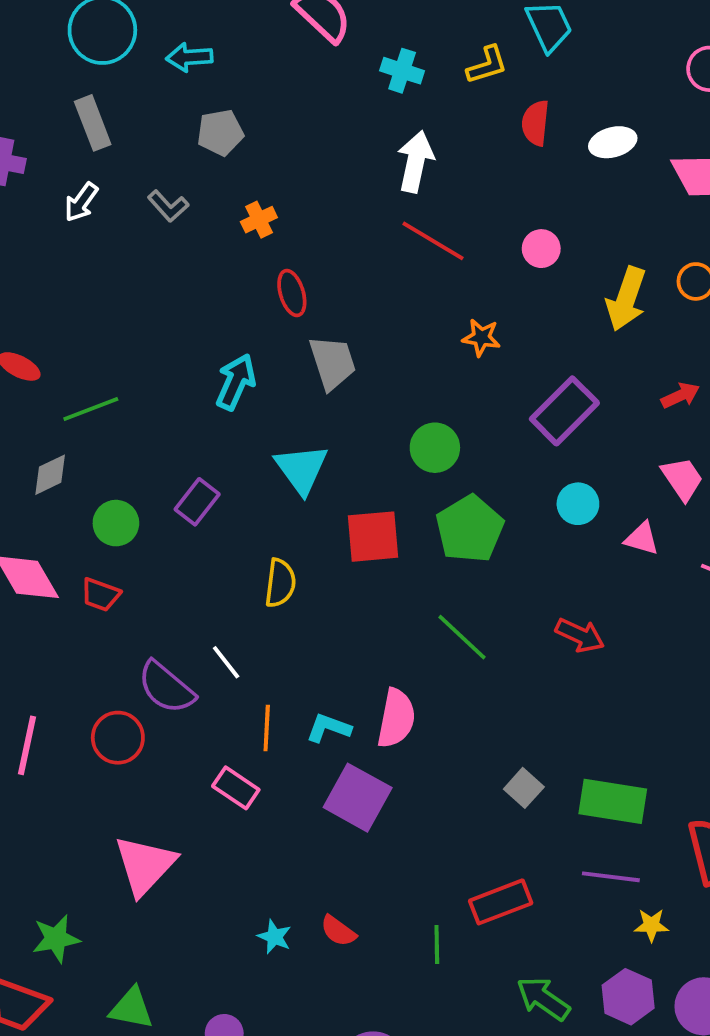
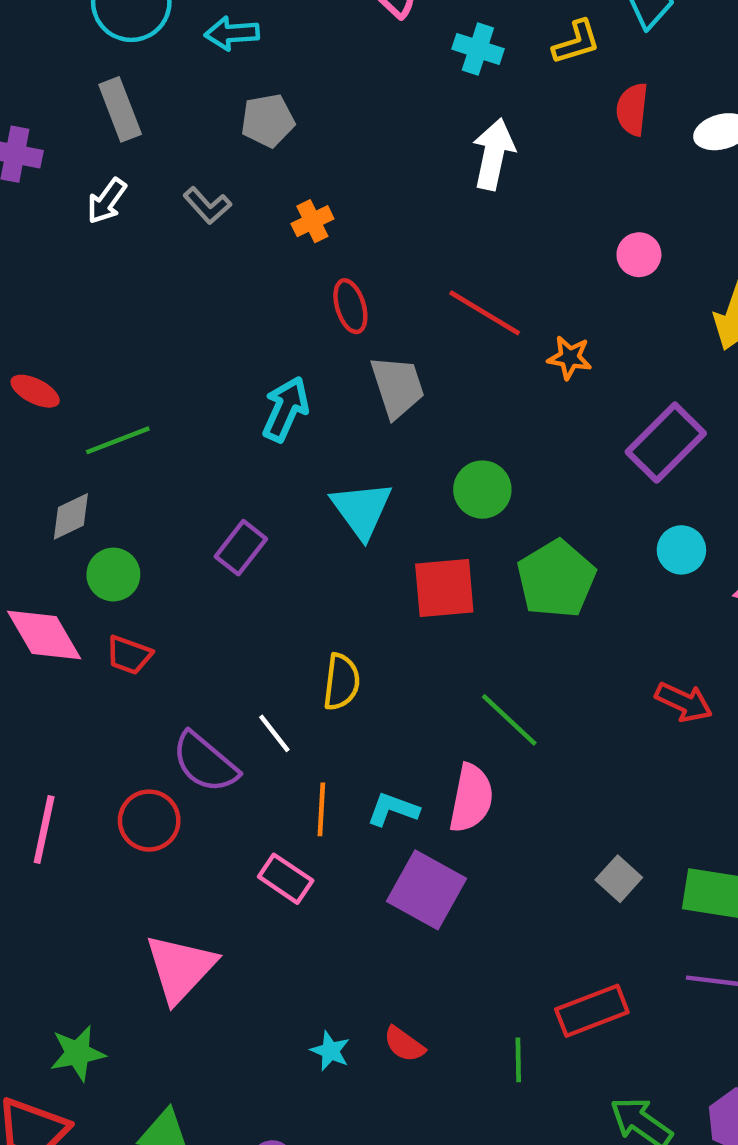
red line: (433, 241) -> (485, 313), moved
green circle: (435, 448) -> (482, 490), moved
green circle: (116, 523) -> (113, 575), moved
yellow semicircle: (280, 583) -> (341, 682), moved
green line: (462, 637) -> (509, 720), moved

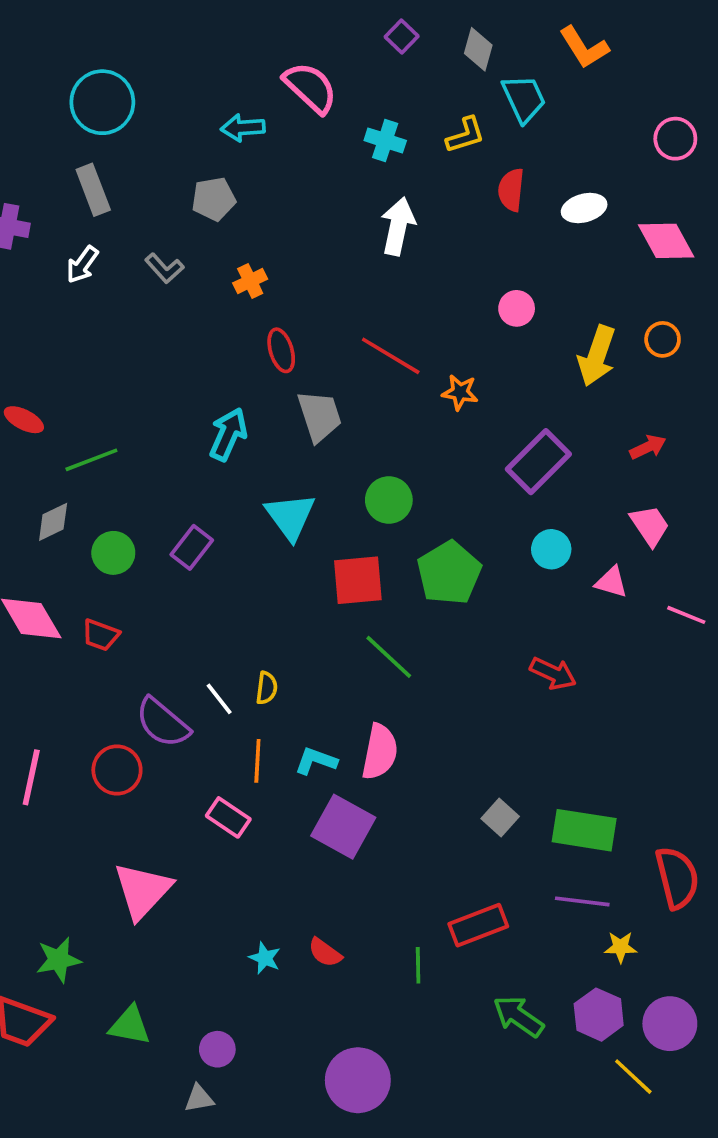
cyan arrow: (232, 33) -> (243, 128), moved
green circle: (113, 575) -> (113, 553), moved
yellow semicircle: (341, 682) -> (267, 688), moved, size x0.7
green line: (509, 720) -> (389, 657), moved

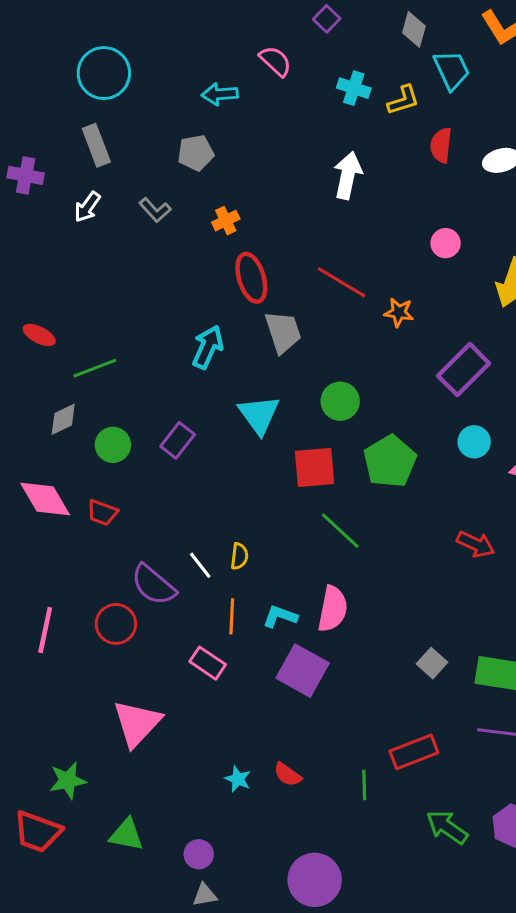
purple square: (402, 36) -> (327, 19), moved
pink semicircle: (310, 88) -> (275, 61), size x0.7
cyan cross: (385, 141) -> (354, 88), moved
red ellipse: (281, 350) -> (251, 278), size x1.4
gray triangle: (199, 1098) -> (205, 895), moved

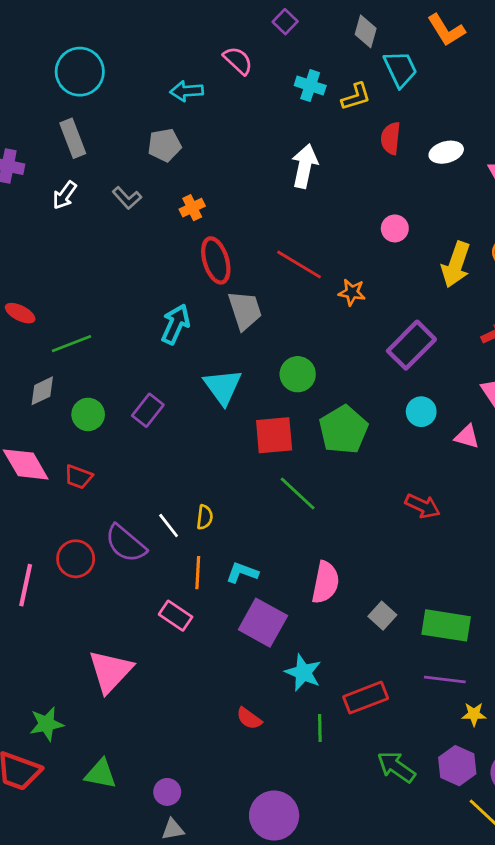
pink semicircle: (333, 609) -> (325, 582), moved
red circle: (116, 624) -> (76, 559), moved
cyan star: (238, 779) -> (303, 673), moved, size x1.5

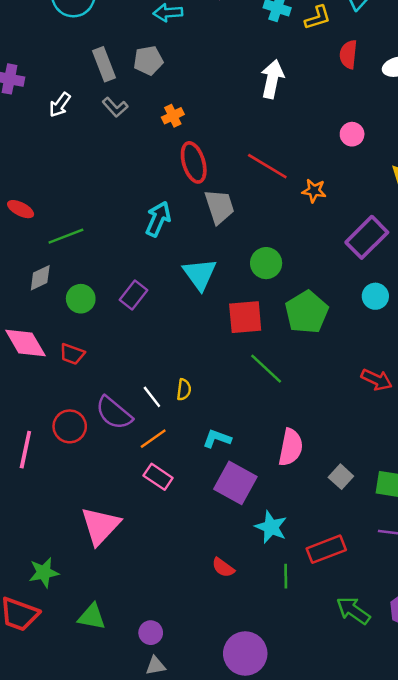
gray rectangle: (73, 138) -> (104, 64), moved
orange line: (198, 573) -> (153, 439), moved, turned 52

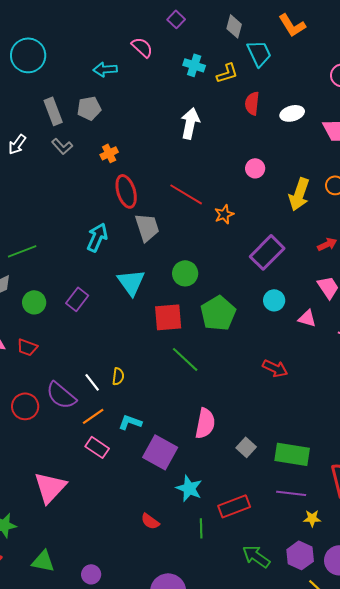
orange star: (314, 191) -> (224, 214), turned -30
cyan L-shape: (217, 439) -> (130, 422), moved

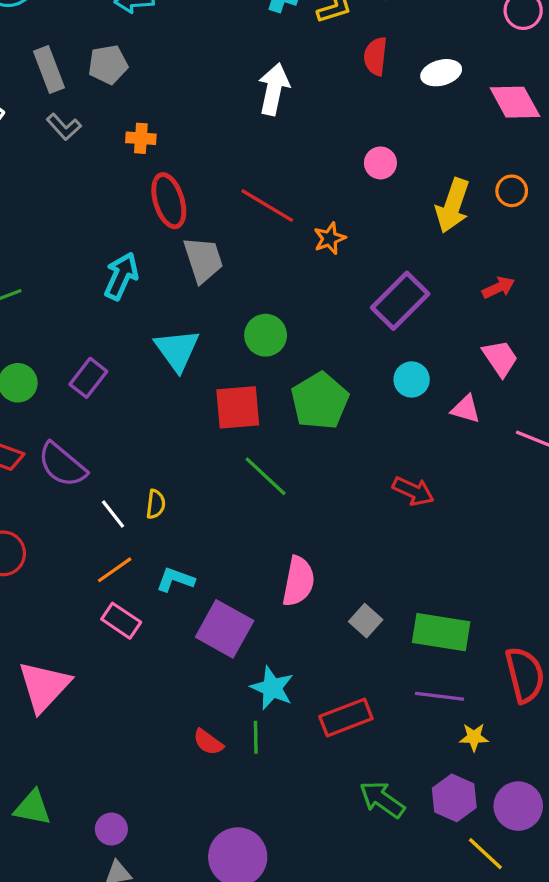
orange cross: (109, 153) -> (141, 138), turned 30
purple semicircle: (61, 395) -> (62, 465), moved
green line: (201, 528) -> (256, 737), moved

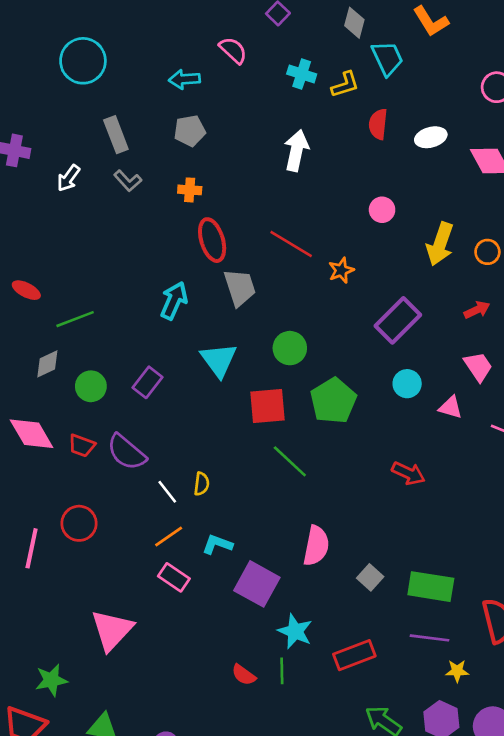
gray pentagon: (108, 64) -> (190, 131), moved
orange circle: (512, 191) -> (487, 252), moved

